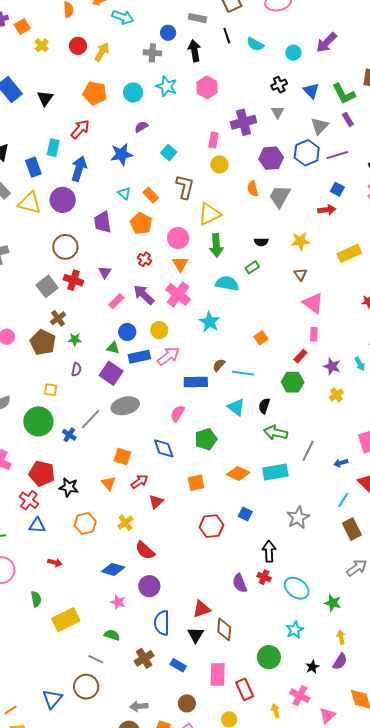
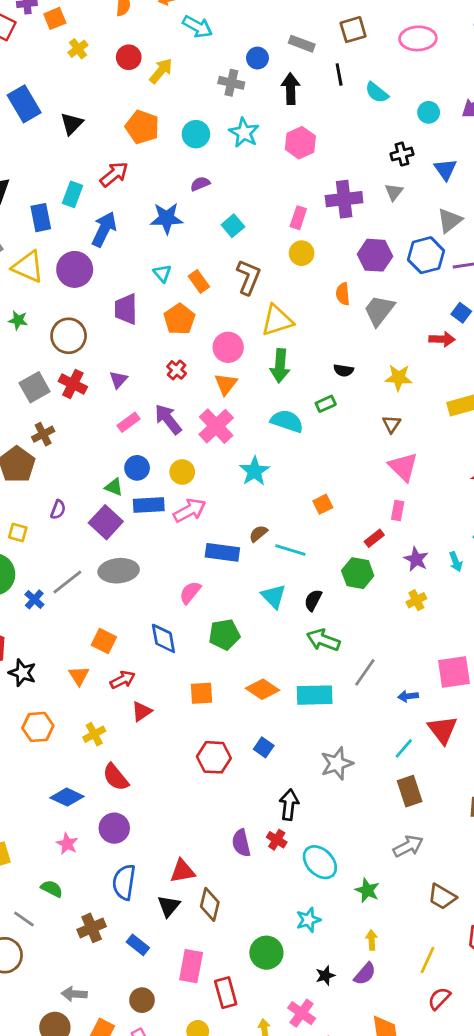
green star: (75, 339) -> (18, 320), moved

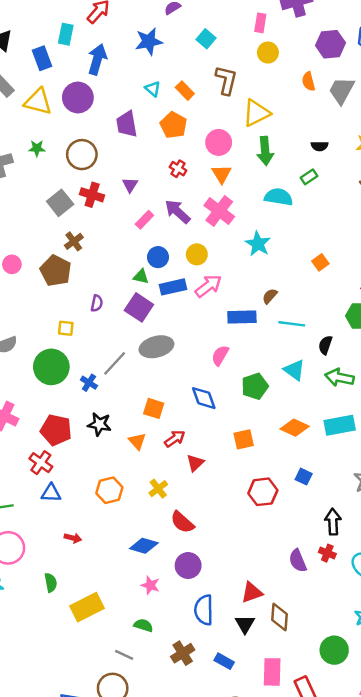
cyan line: (290, 550) -> (292, 324), moved
cyan triangle: (274, 596) -> (294, 370), moved
black star: (22, 673) -> (99, 424), moved

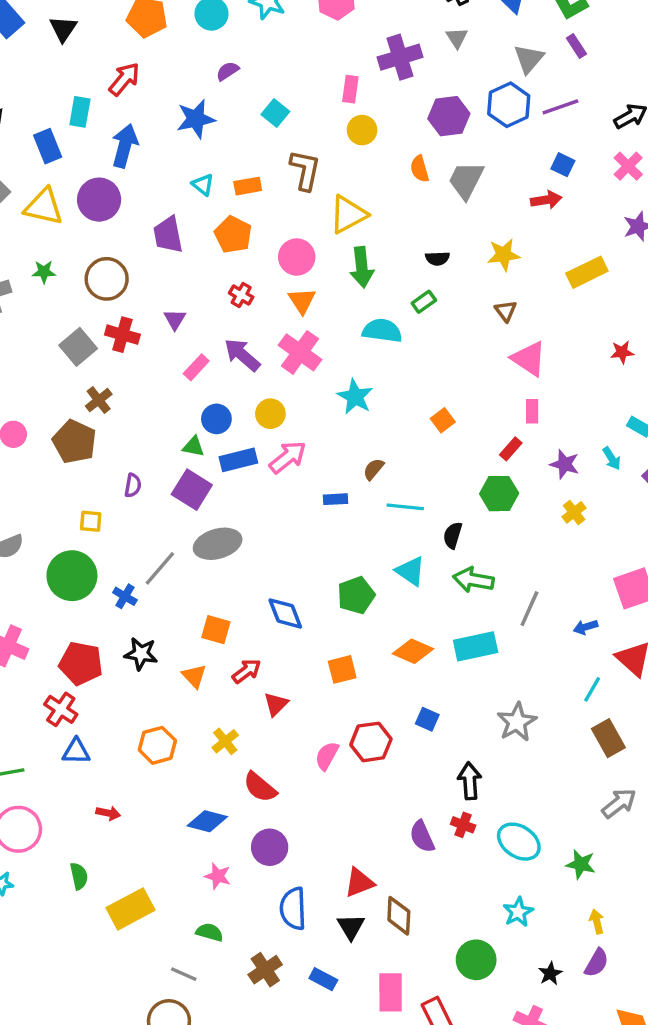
orange rectangle: (185, 91) -> (248, 186), turned -54
blue rectangle: (242, 317) -> (336, 499), size x0.6
pink semicircle: (220, 355) -> (327, 756), moved

